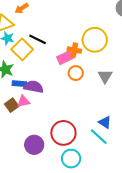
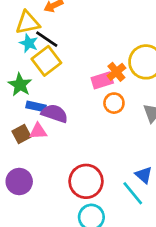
black line: (38, 39) -> (47, 39), moved
orange cross: (74, 50) -> (116, 72), turned 32
purple circle: (34, 145) -> (19, 181), moved

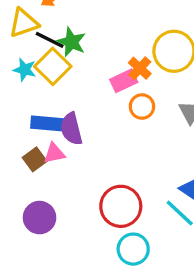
cyan star: (29, 43) -> (25, 70), moved
green star: (20, 85) -> (71, 42), moved
blue rectangle: (36, 106) -> (48, 124), size x1.4
purple semicircle: (55, 113) -> (71, 129), turned -115

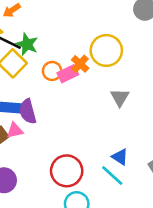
orange circle: (142, 107) -> (52, 71), moved

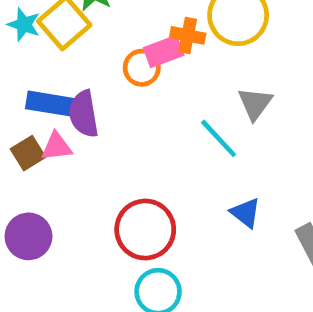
orange cross: (80, 64) -> (188, 35), turned -36
orange circle: (52, 71) -> (142, 68), moved
cyan line: (112, 176) -> (219, 138), moved

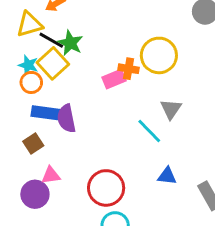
orange circle: (142, 68) -> (31, 82), moved
pink triangle: (57, 147) -> (51, 175), moved
blue triangle: (245, 213) -> (167, 176), turned -30

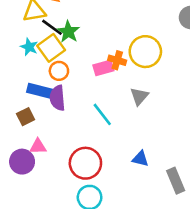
orange circle: (31, 82) -> (59, 71), moved
gray triangle: (171, 109) -> (139, 96), moved
cyan line: (149, 131) -> (102, 114), moved

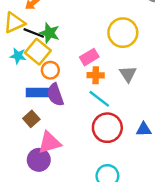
orange cross: (117, 60) -> (96, 75), moved
pink triangle: (38, 146) -> (49, 143), size x1.5
red circle: (85, 163) -> (107, 128), moved

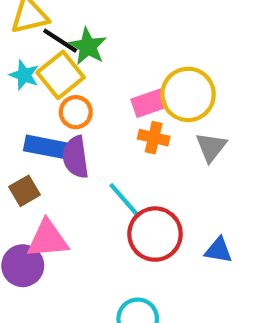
yellow circle: (123, 33) -> (188, 94), moved
cyan line: (99, 99) -> (125, 200), moved

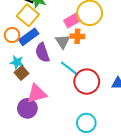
cyan star: (24, 75) -> (17, 62), moved
orange circle: (76, 112) -> (12, 35), moved
blue rectangle: (46, 147) -> (29, 37), moved, turned -36
gray triangle: (211, 147) -> (63, 41), moved

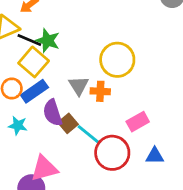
pink rectangle: (72, 21) -> (138, 122), moved
gray triangle: (63, 41) -> (79, 86), moved
brown square: (21, 73) -> (68, 123), moved

